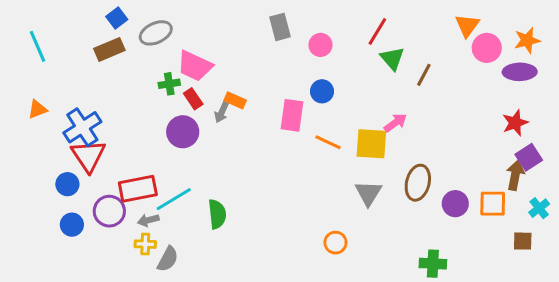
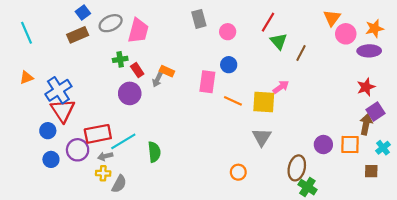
pink trapezoid: (195, 66) -> (138, 31), moved, turned -100
brown ellipse: (418, 183) -> (297, 168), moved
green cross: (433, 264) -> (307, 187), turned 30

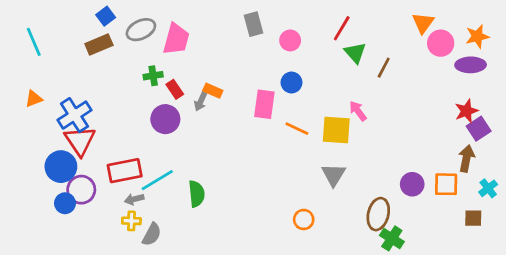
pink arrow: (281, 87) -> (358, 111), turned -91
purple square: (376, 112) -> (479, 129), moved
blue circle: (48, 131) -> (61, 167), size x1.5
purple circle: (78, 150) -> (81, 190), moved

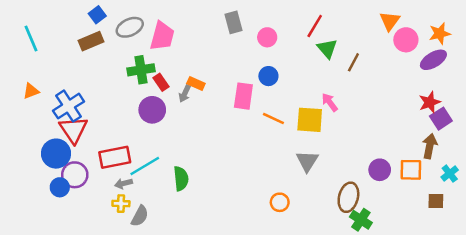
purple ellipse: (471, 65) -> (433, 60), turned -30
green cross: (153, 76) -> (141, 70), size x1.5

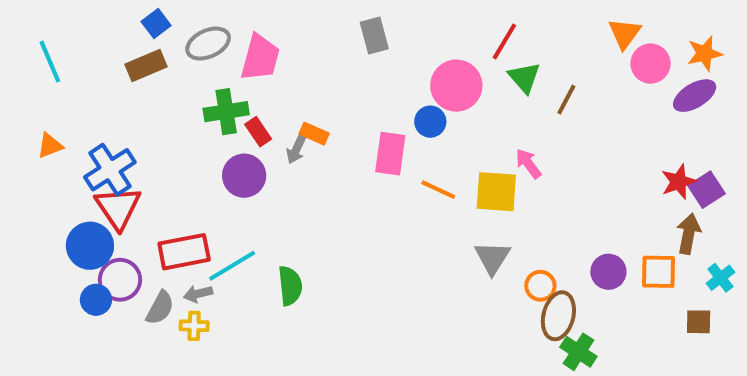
pink circle: (267, 37) -> (456, 86), moved, size x1.6
red star: (430, 102) -> (679, 182), moved
orange circle: (280, 202) -> (540, 286), moved
gray semicircle: (140, 216) -> (160, 308), moved

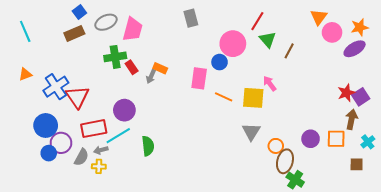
purple circle: (244, 176) -> (124, 110), moved
red triangle: (118, 208) -> (77, 97), moved

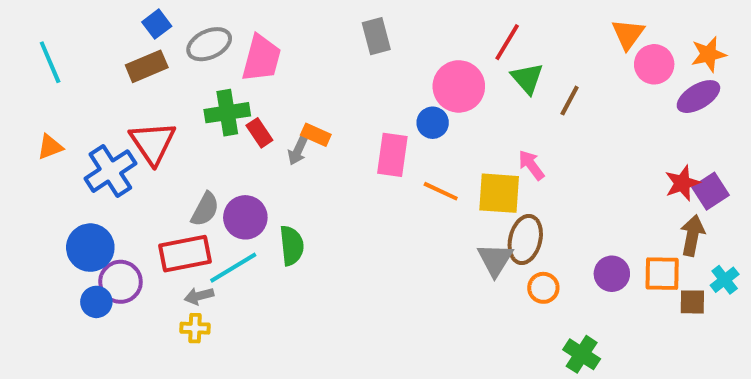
red triangle: (77, 97) -> (153, 143), moved
green semicircle: (148, 146) -> (292, 246), moved
gray semicircle: (81, 157) -> (205, 209), moved
brown ellipse: (285, 161) -> (525, 240), moved
brown square: (357, 164) -> (692, 302), moved

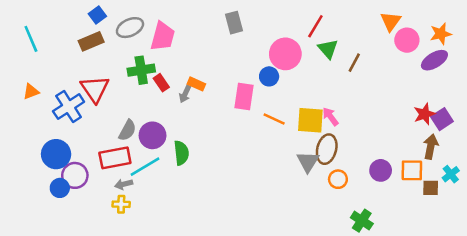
pink arrow: (531, 165) -> (330, 117), moved

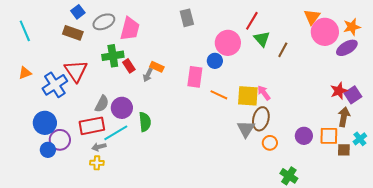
pink circle: (407, 40) -> (325, 32), size x1.4
brown rectangle: (91, 41) -> (73, 33), turned 42

